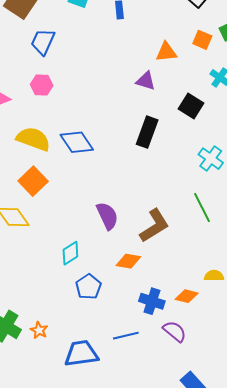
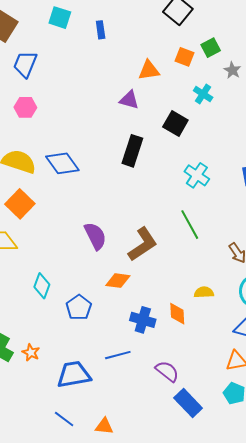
cyan diamond: (70, 253) -> (42, 286), moved, turned -35
orange diamond: (187, 296) -> (177, 314), turned 75
purple semicircle: (175, 331) -> (167, 371), moved

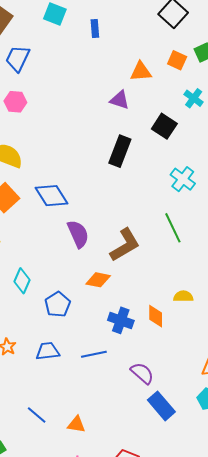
blue diamond: (62, 163) -> (52, 196), moved
blue trapezoid: (74, 375) -> (48, 351), moved, size x0.7

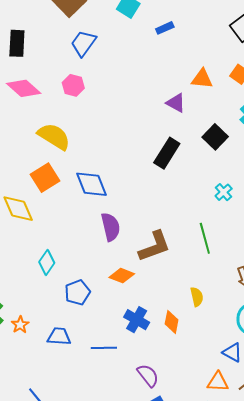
blue rectangle: (95, 28) -> (165, 28), turned 60
cyan cross: (183, 179) -> (224, 192), size x0.7
yellow semicircle: (183, 296) -> (197, 297), moved, turned 66

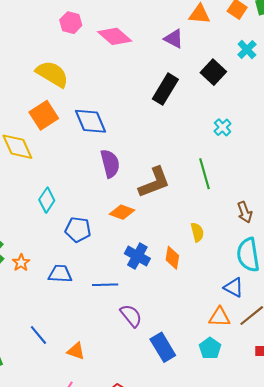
pink diamond: (24, 88) -> (115, 36), moved
blue pentagon: (77, 292) -> (78, 230), turned 30
purple semicircle: (148, 375) -> (131, 316), moved

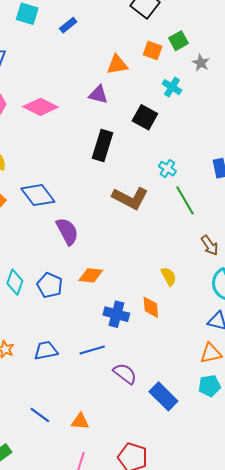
green line: (205, 174) -> (185, 200), moved
brown L-shape: (154, 182) -> (130, 198), moved, turned 63
blue pentagon: (78, 230) -> (50, 285), moved, turned 30
cyan pentagon: (210, 348) -> (209, 386), turned -30

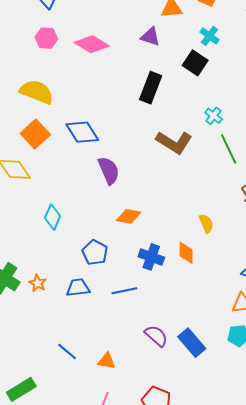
cyan cross: (172, 87) -> (209, 36), moved
blue pentagon: (50, 285) -> (95, 253), moved
purple semicircle: (125, 374) -> (156, 336), moved

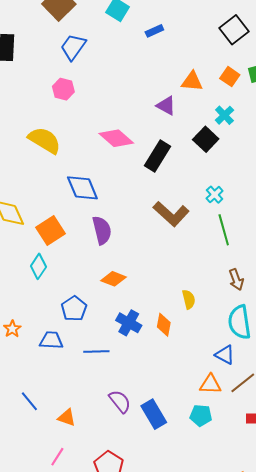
pink diamond: (92, 44) -> (116, 138), moved
orange square: (35, 134) -> (51, 231), moved

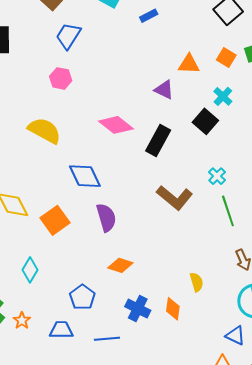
cyan diamond: (38, 266) -> (30, 270), moved

